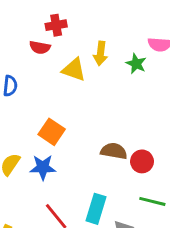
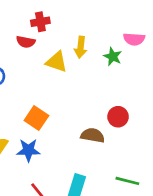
red circle: (142, 161) -> (118, 117), moved

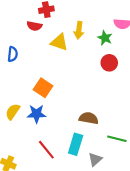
red circle: (118, 117) -> (109, 63), moved
brown semicircle: (93, 135) -> (89, 118), moved

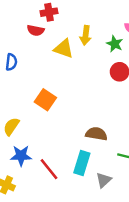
blue star: (37, 114) -> (21, 156), moved

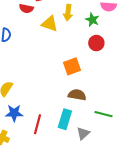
orange square: (45, 100) -> (72, 66), moved, turned 36
red line: (49, 169) -> (37, 124), turned 54

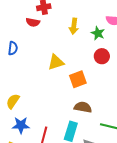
yellow triangle: (50, 24) -> (56, 62), moved, turned -36

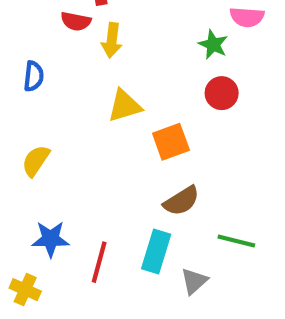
yellow arrow: (74, 26) -> (112, 40), moved
yellow semicircle: (13, 101) -> (36, 161), moved
brown semicircle: (83, 107) -> (181, 201), turned 138

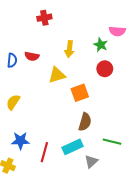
red semicircle: (76, 21) -> (32, 56), moved
yellow arrow: (112, 40) -> (69, 49), moved
brown semicircle: (181, 201) -> (85, 122), turned -42
cyan rectangle: (156, 252) -> (72, 147), turned 48

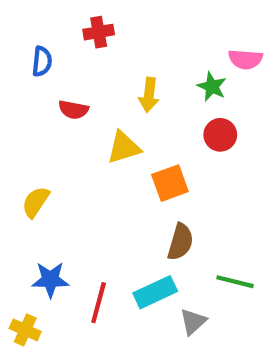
blue semicircle: (12, 60) -> (42, 61), moved

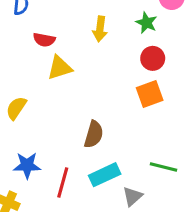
yellow triangle: (124, 147) -> (60, 68), moved
orange square: (170, 183) -> (150, 94), moved
brown semicircle: (180, 242) -> (94, 134), moved

